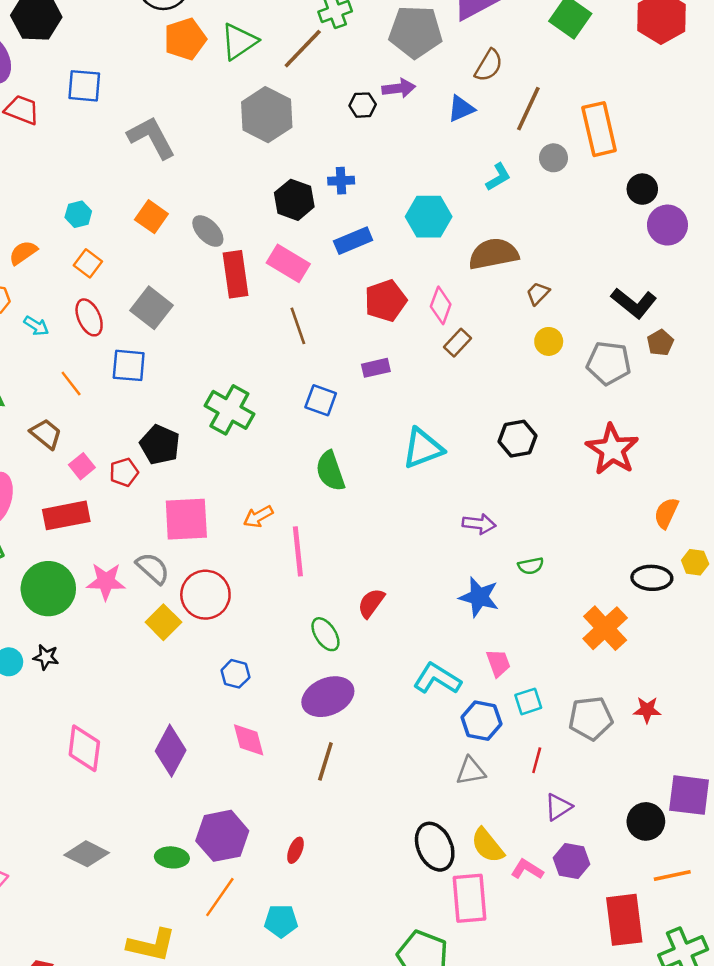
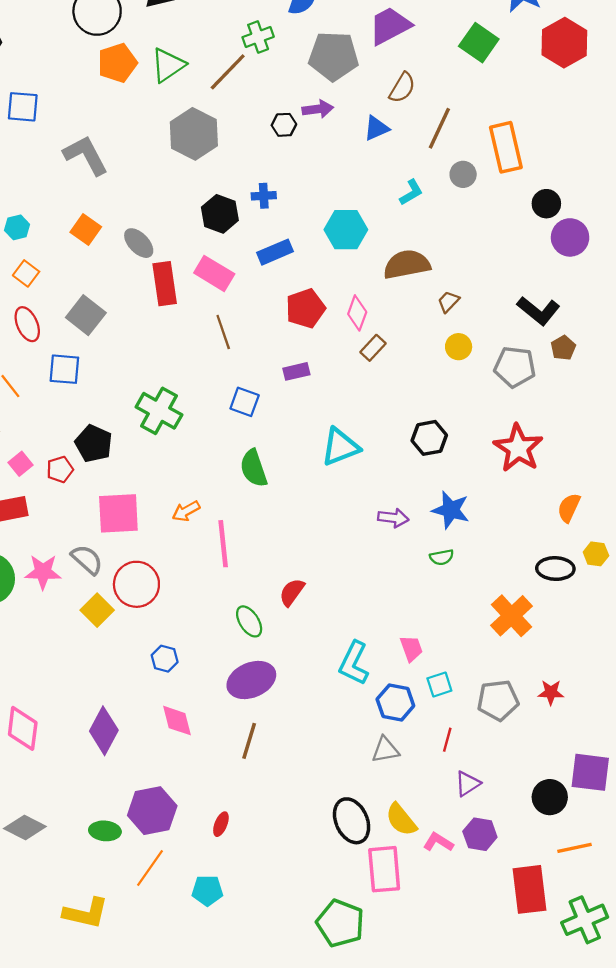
blue star: (479, 597) -> (451, 510), moved
cyan L-shape: (437, 679) -> (354, 663), turned -96

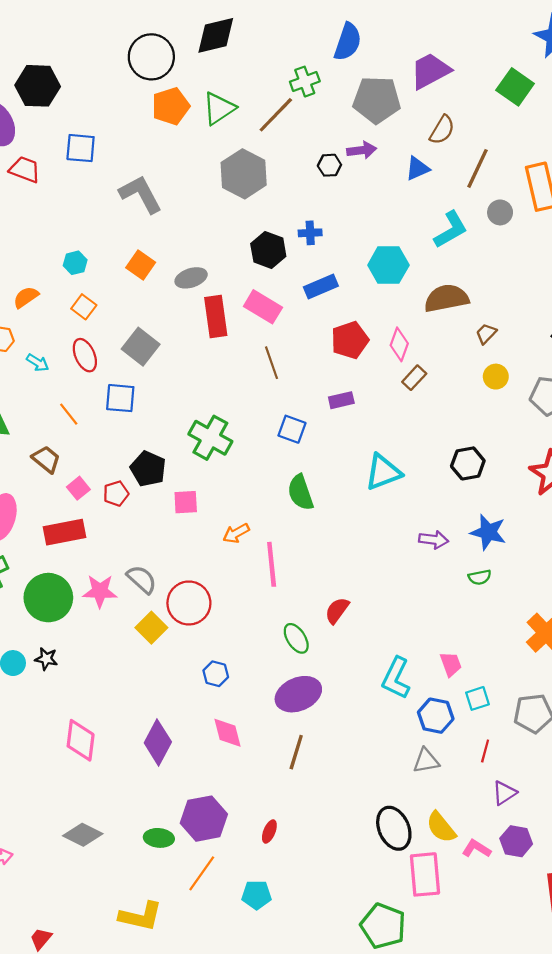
cyan L-shape: (411, 192) -> (451, 230), size x1.5
gray ellipse: (139, 243) -> (191, 278), turned -64
pink square: (118, 513) -> (186, 502), moved, size x0.6

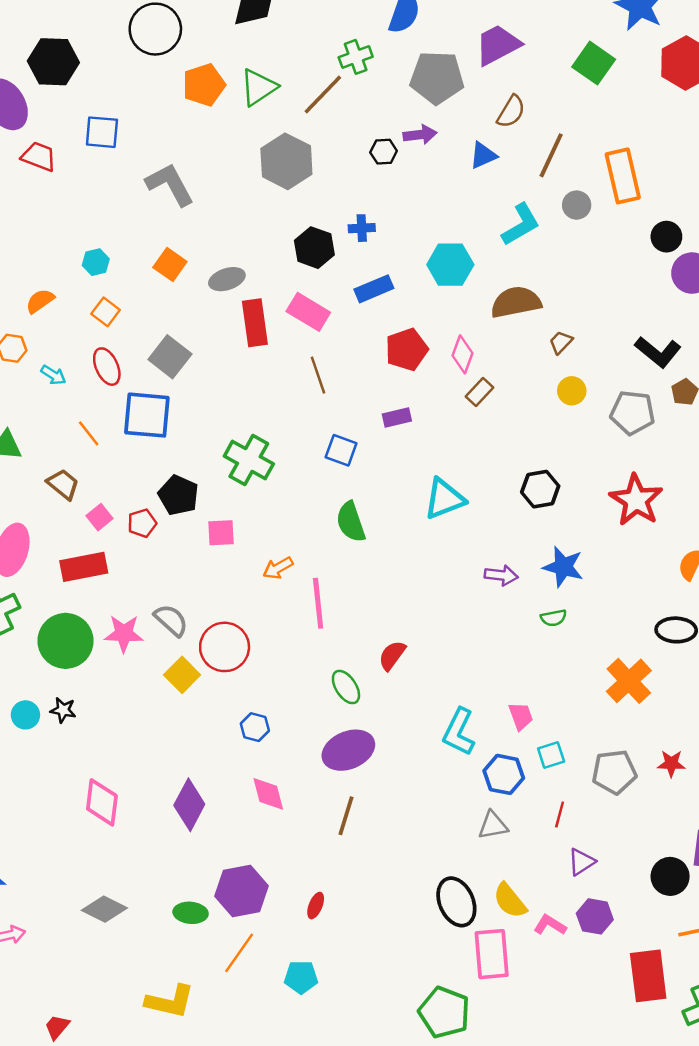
black circle: (151, 57) -> (155, 29), moved
blue square: (120, 398) -> (147, 415), size x1.4

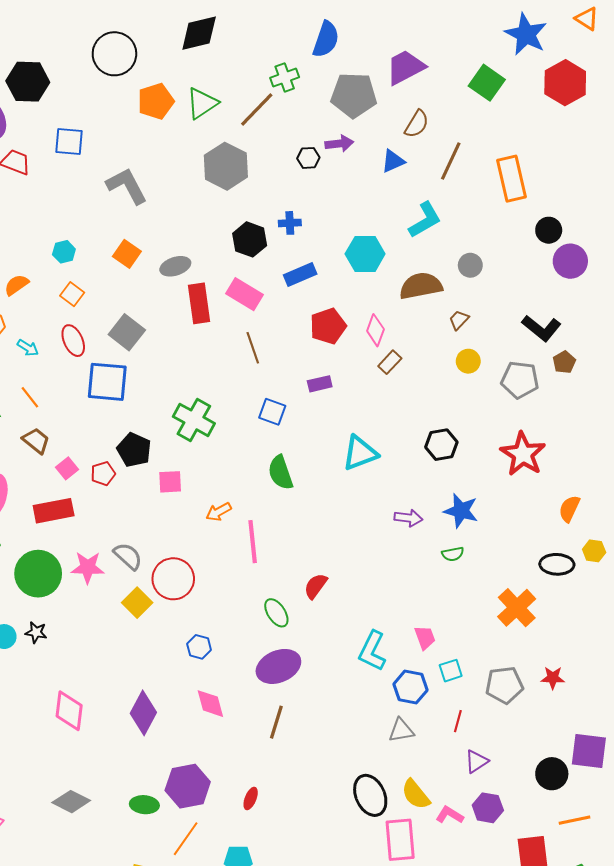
gray circle: (577, 205) -> (470, 265), moved
orange line: (89, 433) -> (30, 397), moved

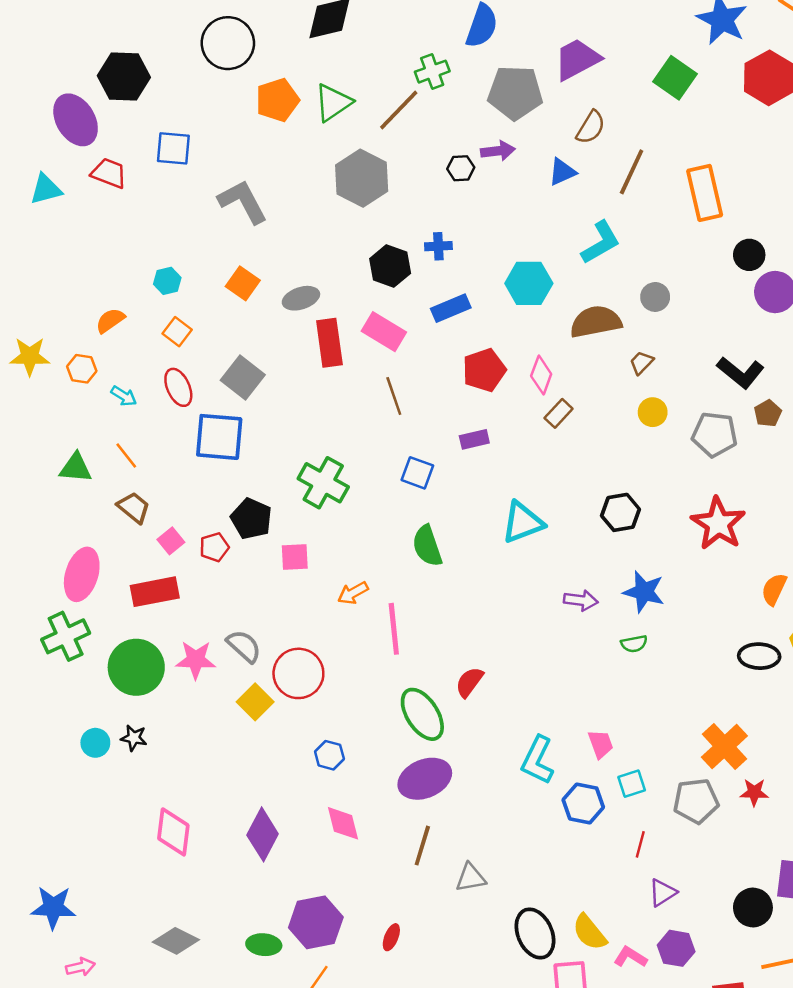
orange cross: (517, 608) -> (724, 747), moved
green ellipse: (276, 613) -> (422, 714), size x1.5
gray triangle: (401, 730) -> (471, 878), moved

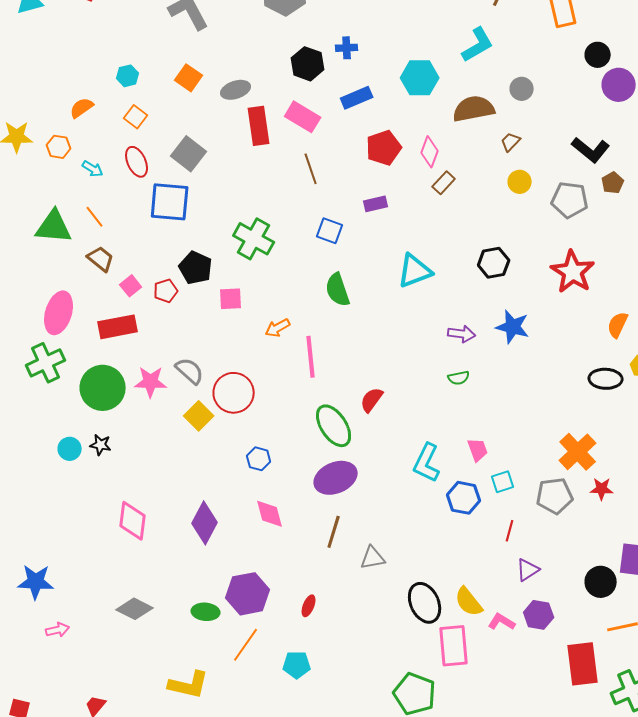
green triangle: (76, 468) -> (54, 227), size x1.4
green semicircle: (634, 644) -> (459, 378), moved

